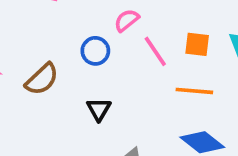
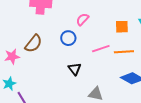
pink line: (155, 51) -> (101, 49), moved, turned -66
brown semicircle: (42, 79) -> (34, 44), moved

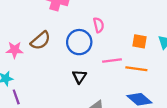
pink semicircle: (83, 19) -> (99, 25), turned 112
blue circle: (68, 38) -> (79, 42), size x1.5

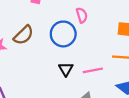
pink line: (112, 61) -> (93, 70), moved

